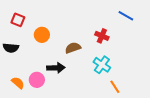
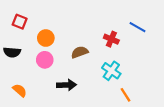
blue line: (126, 16) -> (138, 27), moved
black arrow: (56, 68) -> (67, 85), moved
pink circle: (37, 80) -> (45, 60), moved

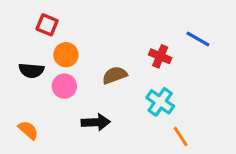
red square: (20, 22) -> (47, 25), moved
black semicircle: (12, 52) -> (31, 70), moved

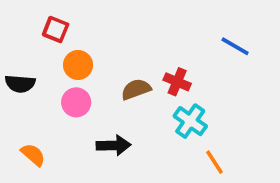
red cross: (160, 56) -> (177, 82), moved
black semicircle: (31, 70) -> (20, 84), moved

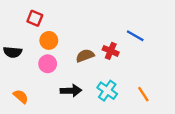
blue line: (235, 46) -> (135, 36), moved
cyan cross: (190, 121) -> (107, 91), moved
orange line: (215, 162) -> (143, 94), moved

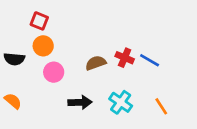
blue line: (135, 36) -> (150, 60), moved
orange circle: (49, 40) -> (43, 46), moved
orange semicircle: (21, 96) -> (13, 101), moved

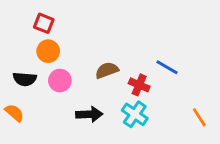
red cross: (125, 58) -> (139, 85), moved
black semicircle: (14, 59) -> (25, 79), moved
orange line: (161, 106) -> (199, 117), moved

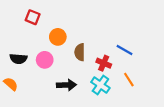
orange circle: (48, 51) -> (58, 37), moved
brown semicircle: (107, 70) -> (80, 52), turned -70
orange line: (199, 117) -> (129, 80), moved

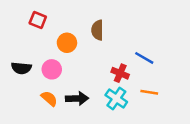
brown semicircle: (80, 52) -> (97, 30), moved
orange line: (129, 80) -> (149, 92), turned -48
orange semicircle: (11, 84) -> (49, 98), moved

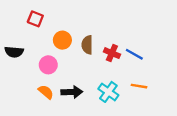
brown semicircle: (97, 30) -> (87, 45), moved
black semicircle: (21, 68) -> (14, 52), moved
red cross: (120, 73) -> (112, 53), moved

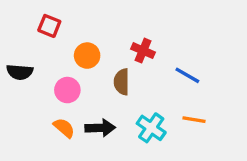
brown semicircle: (87, 45) -> (122, 82), moved
red cross: (112, 53) -> (143, 51), moved

